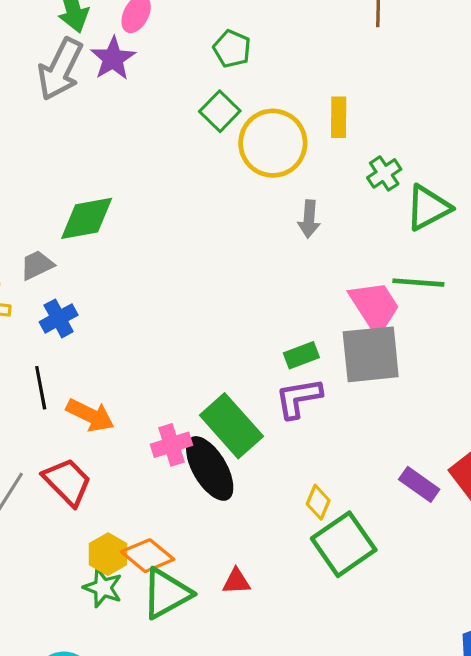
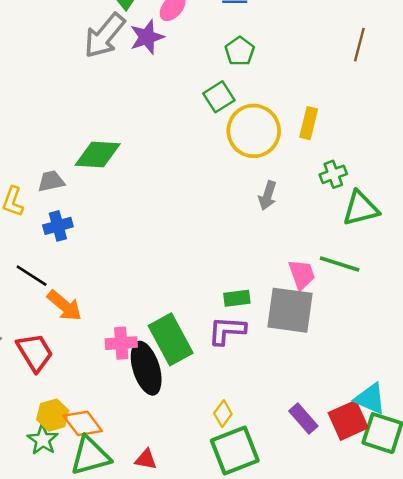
pink trapezoid: (375, 307) -> (302, 274), size x0.7
black line: (41, 388) -> (32, 276), turned -60

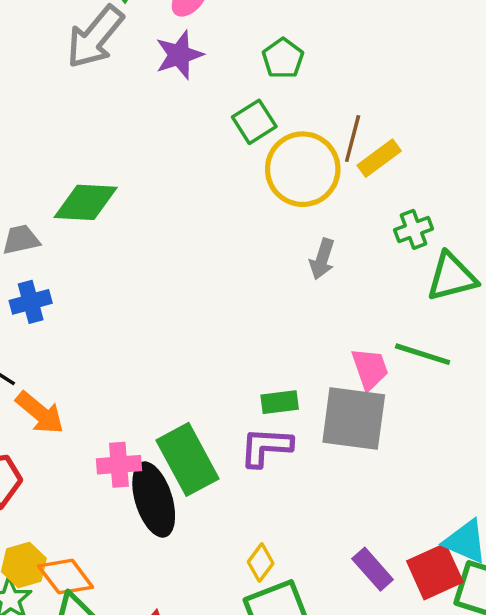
purple star: (147, 37) -> (179, 55), moved
brown line: (359, 45) -> (353, 138), moved
yellow rectangle: (309, 123) -> (379, 158), turned 40

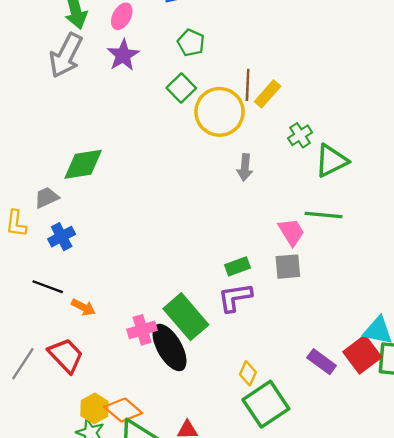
orange arrow: (40, 413) -> (83, 307), size x0.7
gray square: (354, 419) -> (288, 267), size x0.6

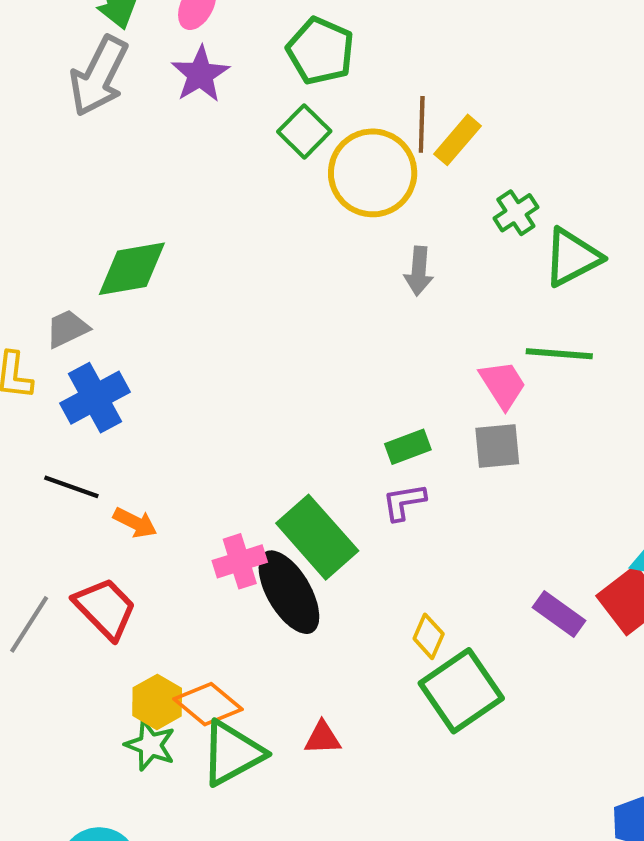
green pentagon: (191, 43) -> (320, 51), size x1.4
blue cross: (62, 237) -> (95, 398), size x1.4
purple L-shape: (235, 297) -> (404, 502), size x0.7

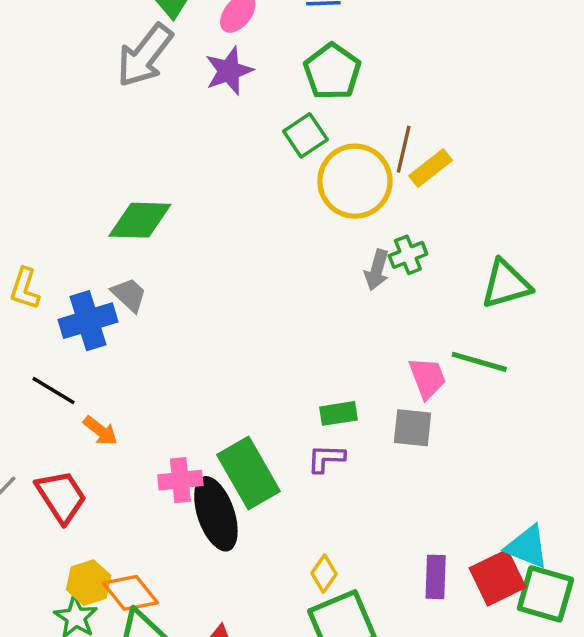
green cross: (516, 213) -> (408, 255), moved
gray trapezoid: (67, 329) -> (129, 295), moved, turned 57
purple rectangle: (559, 614) -> (436, 577), turned 45

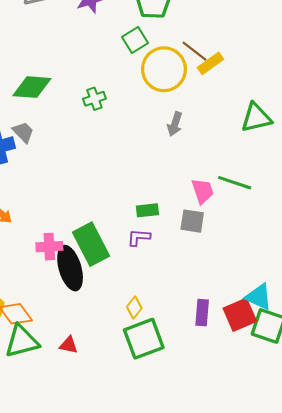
brown line: (404, 149) -> (194, 51), turned -68
green cross: (408, 255) -> (94, 99), moved
green triangle: (506, 284) -> (256, 118), moved

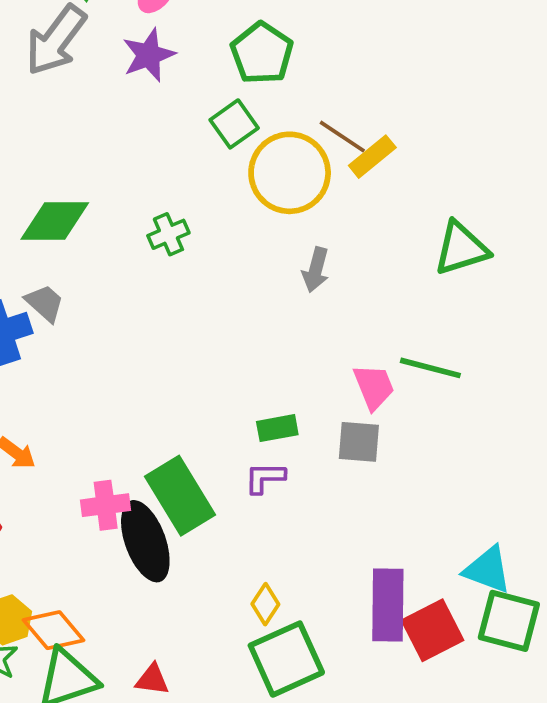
purple rectangle: (202, 313) -> (388, 605), size x1.5
red square: (240, 315) -> (432, 630), moved

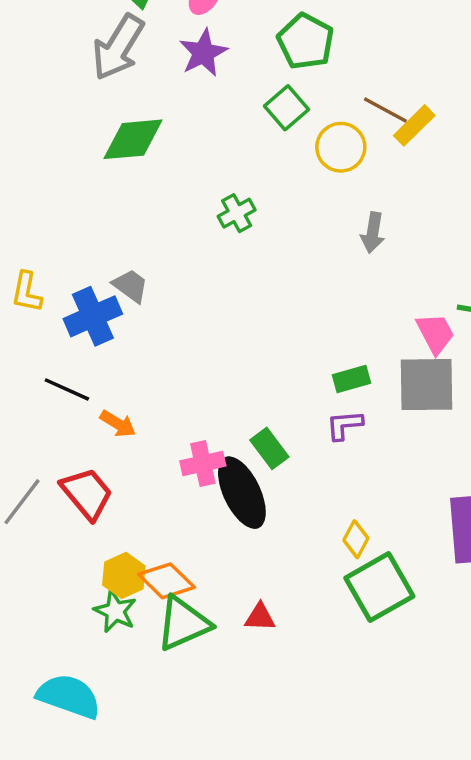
yellow circle: (290, 173) -> (341, 147), size x0.7
green diamond: (55, 221) -> (133, 139), moved
gray square: (359, 442) -> (426, 385), size x1.5
green rectangle: (180, 496) -> (269, 448), size x0.6

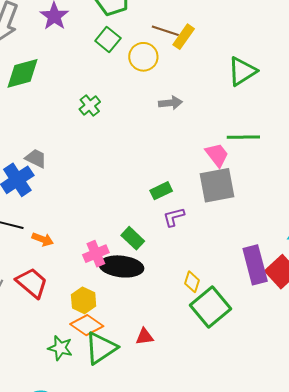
gray arrow: (373, 233) -> (171, 103), turned -95
green rectangle: (352, 379) -> (161, 191), moved
black ellipse: (242, 493) -> (121, 266), turned -48
yellow hexagon: (124, 575) -> (84, 300), moved

